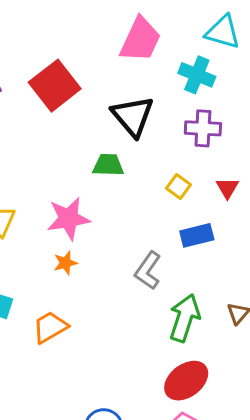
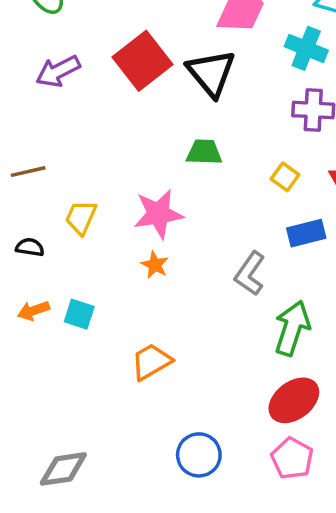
black triangle: (133, 116) -> (211, 73), moved
orange star: (65, 263) -> (155, 265), turned -30
orange trapezoid: (50, 327) -> (151, 362), moved

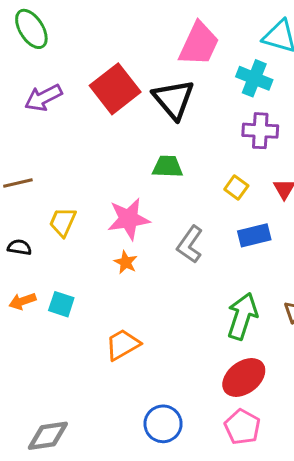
gray L-shape: (250, 274) -> (190, 244), moved

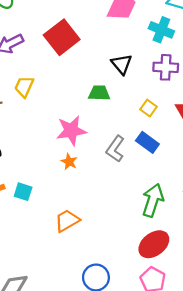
black triangle: (173, 99) -> (122, 64), moved, size x0.7
yellow trapezoid: (63, 222) -> (24, 87), moved
blue rectangle: (254, 235) -> (147, 142), moved, turned 50

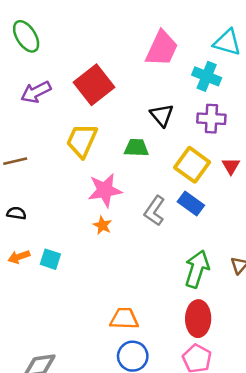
yellow trapezoid: (24, 87) -> (82, 141), moved, size x1.4
yellow square: (148, 108) -> (192, 165), size x1.8
orange trapezoid: (67, 221) -> (124, 319), moved, turned 32
red ellipse: (154, 244) -> (198, 319), turned -52

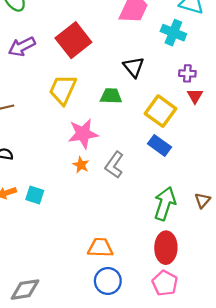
purple cross: (211, 119) -> (187, 73), moved, size x0.7
red triangle: (231, 166) -> (195, 96), moved
gray L-shape: (155, 211) -> (114, 165), moved

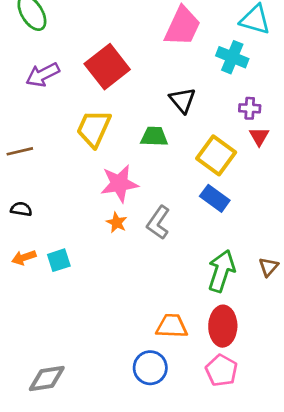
cyan square: (35, 195) -> (59, 260), turned -36
orange trapezoid: (100, 248) -> (172, 326), moved

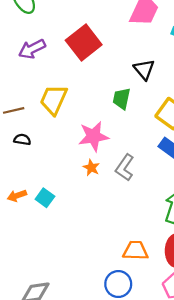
yellow trapezoid: (94, 128) -> (54, 100), moved
green trapezoid: (154, 137) -> (121, 99), turned -80
black semicircle: (21, 209) -> (22, 140), moved
cyan square: (59, 260) -> (45, 198), turned -36

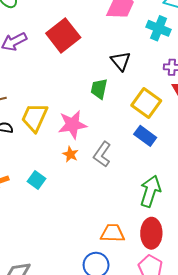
yellow trapezoid: (54, 100) -> (35, 117), moved
cyan square: (45, 198) -> (37, 180), moved

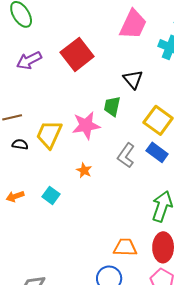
pink star: (72, 125) -> (86, 125), moved
gray L-shape: (102, 154) -> (126, 155), moved

